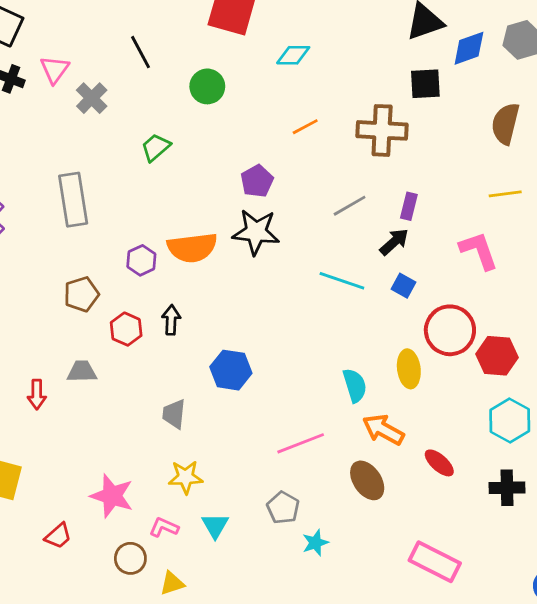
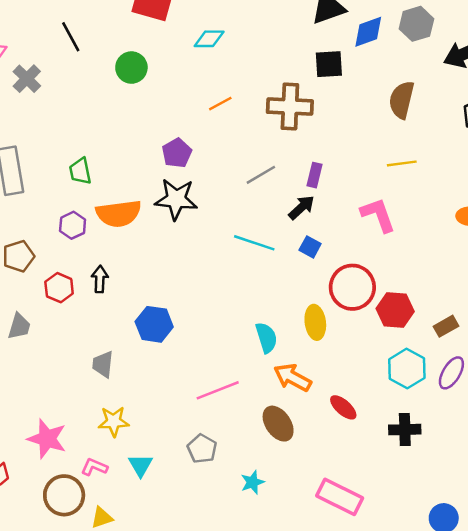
green trapezoid: (156, 147) -> (80, 171), moved, turned -60
gray trapezoid: (82, 371) -> (19, 326), turned 108
cyan star: (315, 543) -> (252, 482), moved
brown circle: (130, 558) -> (64, 495), size x1.4

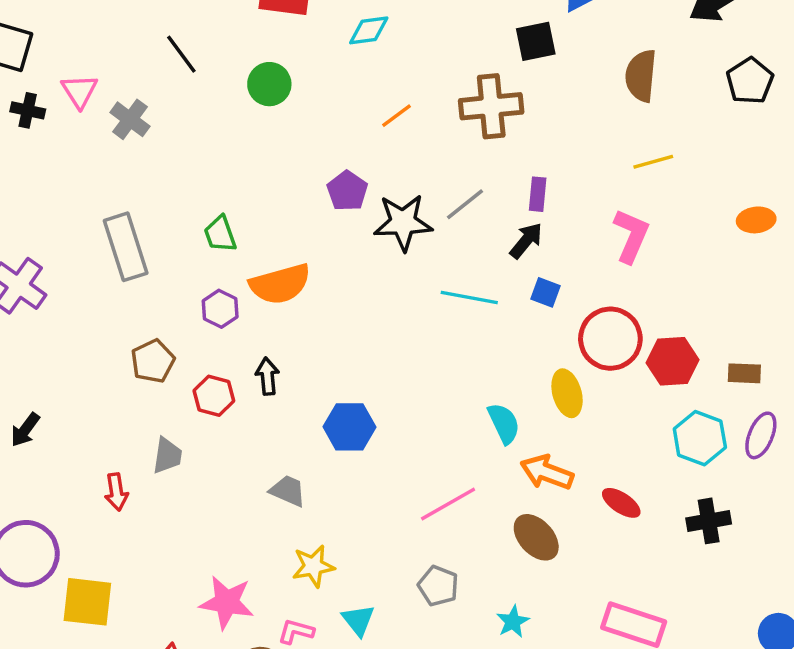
black star: (176, 199) -> (403, 222), moved
pink L-shape: (378, 215) -> (631, 236), turned 51
brown rectangle: (446, 326) -> (744, 373), turned 40
gray trapezoid: (103, 364) -> (288, 491), turned 116

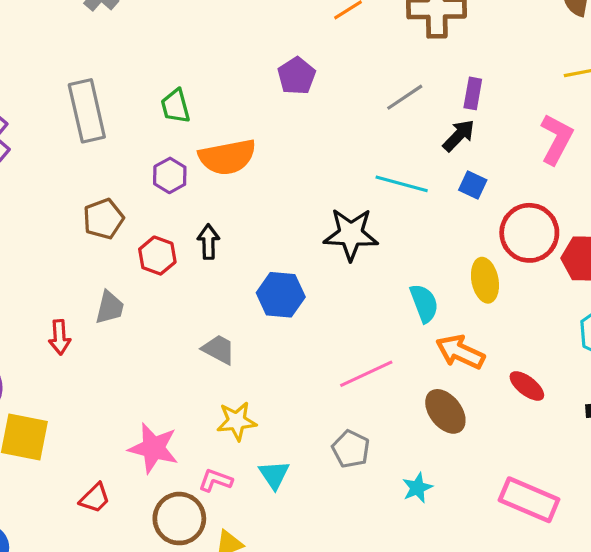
black star: (403, 222) -> (351, 234), moved

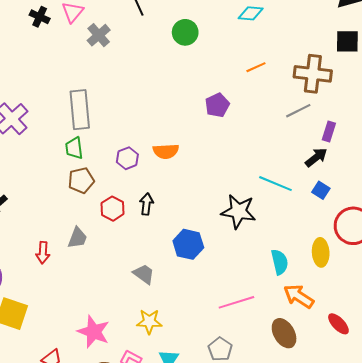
gray line: (405, 97) -> (298, 111), moved
green trapezoid: (175, 106) -> (74, 148), moved
orange semicircle: (227, 157) -> (166, 151), size x0.7

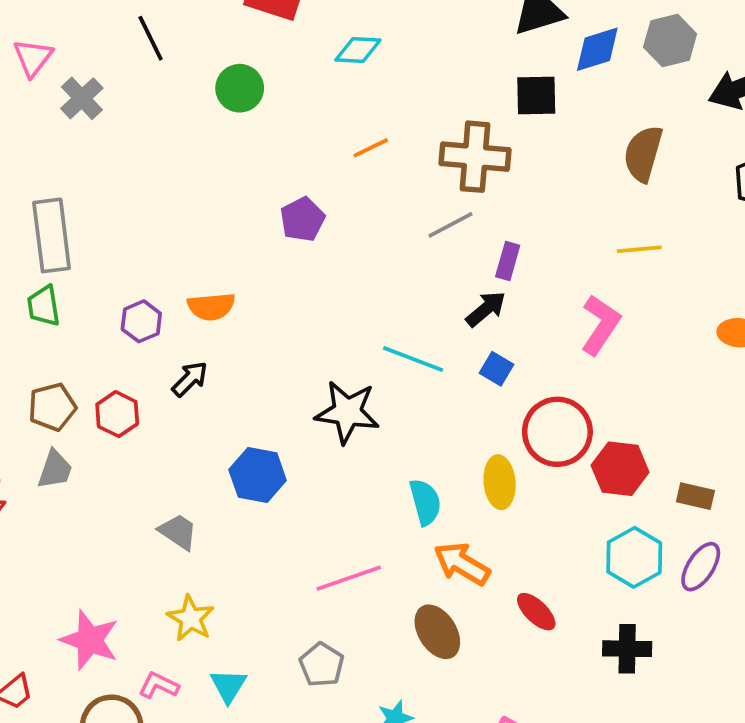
brown pentagon: (81, 180) -> (52, 407), moved
black arrow: (147, 204) -> (190, 379), moved, turned 40
yellow star: (149, 322) -> (191, 618), turned 30

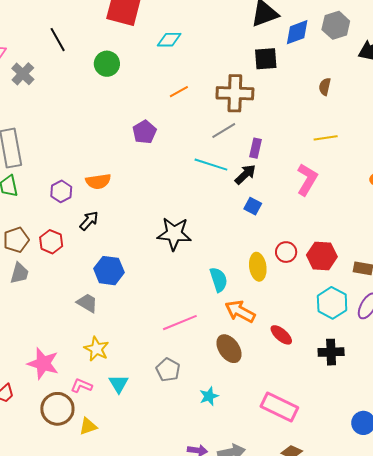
brown semicircle: (643, 154) -> (325, 87), size x0.6
cyan line: (413, 359) -> (211, 165), moved
red circle: (557, 432) -> (286, 252), moved, size x0.6
blue hexagon: (258, 475) -> (109, 271), moved

